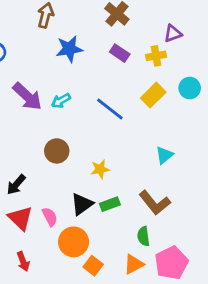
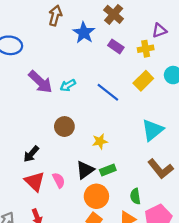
blue star: (69, 49) -> (84, 33), moved, turned -30
cyan triangle: (164, 155) -> (152, 130), size x1.5
brown L-shape: (155, 203) -> (160, 169), moved
orange circle: (74, 242) -> (96, 196), moved

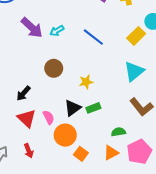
yellow rectangle: (143, 81) -> (136, 36), moved
orange circle: (96, 196) -> (65, 135), moved
green semicircle: (135, 196) -> (118, 132), turned 88

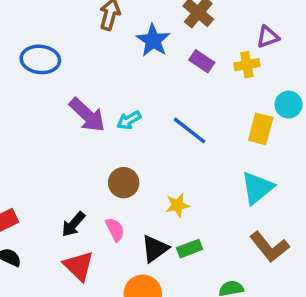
yellow rectangle: (136, 36) -> (261, 129), turned -30
pink semicircle: (49, 117) -> (115, 229), moved

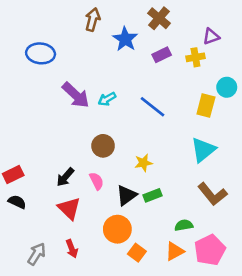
purple rectangle: (202, 61) -> (162, 55), turned -60

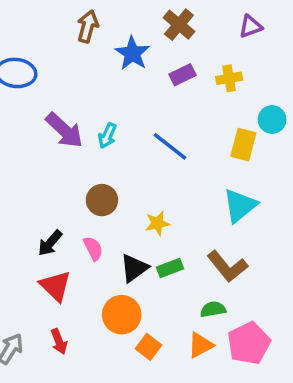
purple triangle: (211, 36) -> (251, 26), moved
cyan arrow: (107, 99) -> (107, 136), turned -36
brown L-shape: (212, 194) -> (227, 266), moved

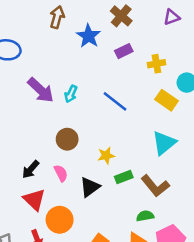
yellow cross: (229, 78) -> (156, 64), moved
yellow rectangle: (243, 145) -> (167, 100), turned -70
green rectangle: (170, 268) -> (124, 177), moved
orange circle: (122, 315) -> (60, 220), moved

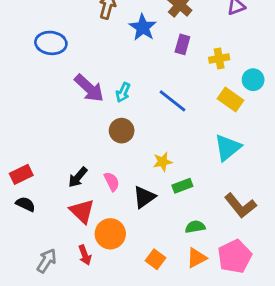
purple rectangle: (124, 51) -> (182, 44), turned -48
brown circle: (67, 139) -> (122, 131), moved
brown L-shape: (155, 186) -> (240, 206), moved
green semicircle: (145, 216) -> (195, 227), moved

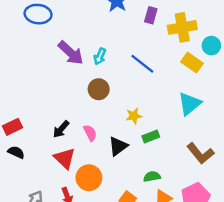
yellow cross: (219, 59) -> (182, 27), size x1.6
green semicircle: (195, 227) -> (152, 177), moved

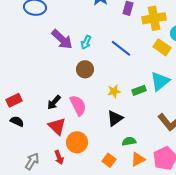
pink semicircle: (90, 133) -> (78, 105), size x1.5
green rectangle: (151, 136) -> (139, 90), moved
black triangle: (118, 146) -> (115, 118), moved

